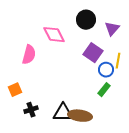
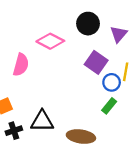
pink diamond: (54, 35) -> (50, 41), turned -35
black cross: (31, 110) -> (14, 131), moved
black triangle: (63, 113) -> (42, 121), moved

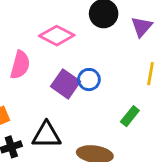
purple square: (96, 62) -> (66, 84), moved
blue circle: (112, 82) -> (89, 80), moved

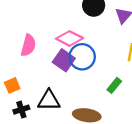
pink diamond: (57, 36) -> (70, 38), moved
blue circle: (89, 80) -> (82, 57), size x1.5

